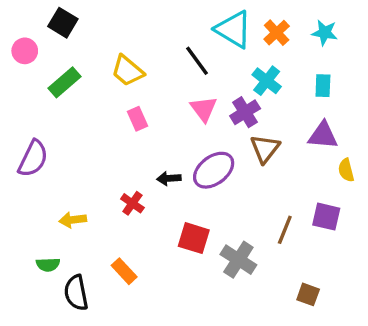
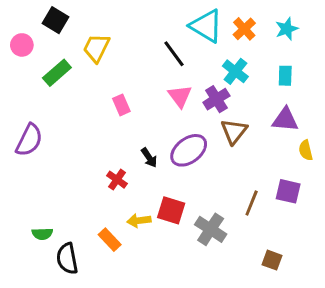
cyan star: (325, 33) -> (287, 29), turned -30
yellow trapezoid: (127, 71) -> (96, 48), moved, turned 76
black arrow: (169, 178) -> (149, 158), turned -120
yellow arrow: (73, 220) -> (139, 221), moved

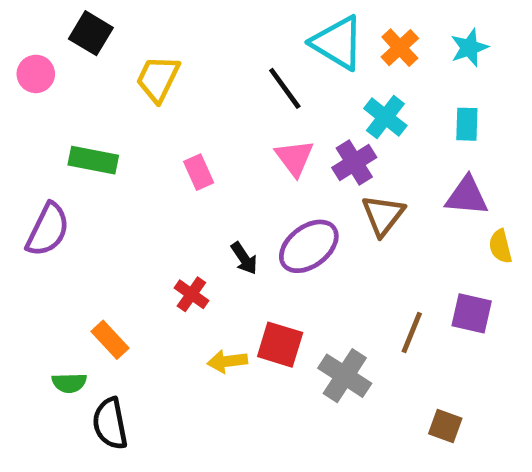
green rectangle: (57, 73) -> (93, 160), moved, turned 52
orange rectangle: (110, 240) -> (110, 340), moved

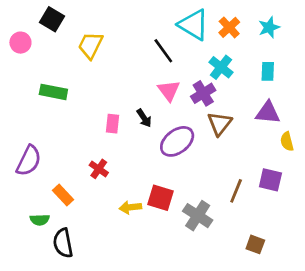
pink rectangle: (199, 172) -> (112, 124), moved, turned 30
purple semicircle: (48, 230) -> (29, 161), moved
black arrow: (244, 258) -> (144, 118), moved
red cross: (191, 294) -> (99, 169), moved

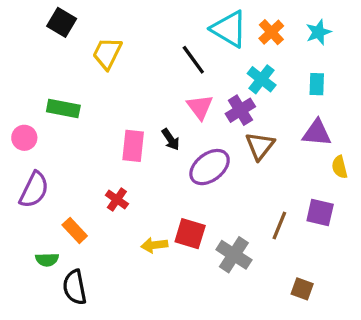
pink circle: (20, 43) -> (24, 138), moved
pink rectangle: (112, 124) -> (133, 146), size x1.4

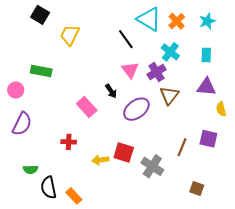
pink rectangle: (133, 146) -> (87, 107), moved, turned -48
red cross: (117, 200) -> (69, 142), moved, turned -32
orange rectangle: (75, 230) -> (74, 196), moved

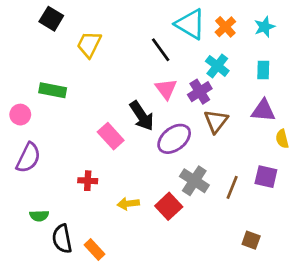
black arrow: (111, 91) -> (142, 116), size x1.6
red square: (124, 152) -> (169, 206), moved, turned 30
gray cross: (152, 166) -> (194, 181), moved

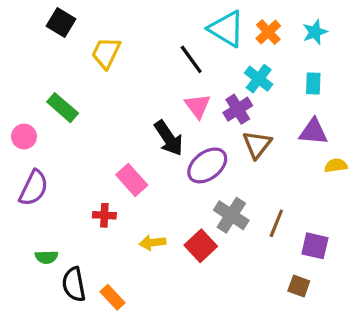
green rectangle: (53, 90) -> (63, 108), turned 30
pink rectangle: (111, 136) -> (132, 180), moved
yellow semicircle: (282, 139) -> (336, 165), turned 96
purple square: (266, 177) -> (315, 246), moved

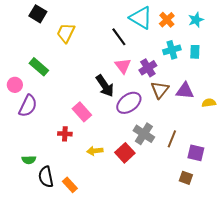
cyan cross: (259, 79) -> (172, 50), moved, turned 36
purple triangle: (313, 132) -> (185, 91), moved
purple semicircle: (34, 188) -> (28, 106), moved

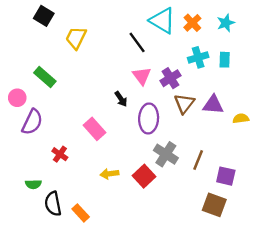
black arrow: (105, 86) -> (121, 99), size x0.6
purple ellipse: (129, 103) -> (149, 118), turned -50
red cross: (65, 134) -> (60, 154), moved, turned 32
brown square: (186, 178) -> (214, 205), size x1.5

